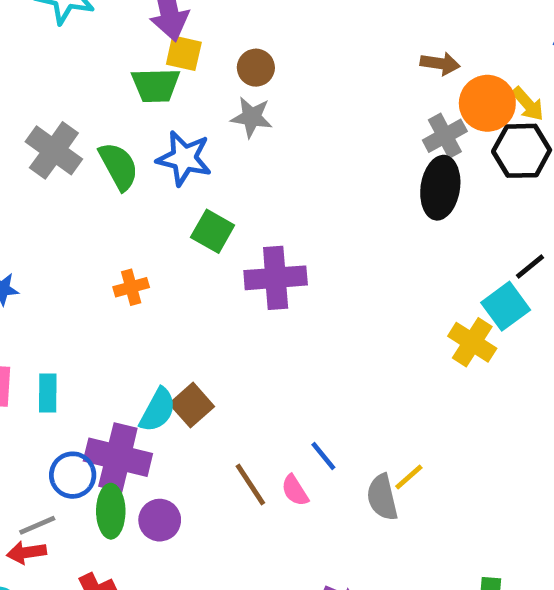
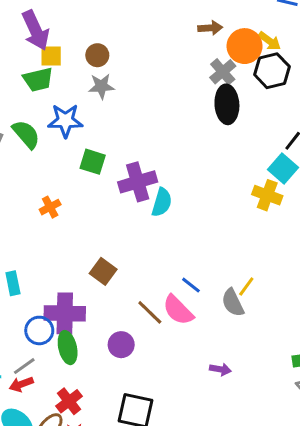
cyan semicircle: (158, 410) -> (162, 202), moved
pink semicircle: (295, 490) -> (178, 310), size x1.6
purple circle: (160, 520) -> (121, 345), moved

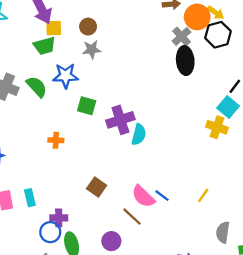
orange cross: (50, 207) -> (56, 140), turned 32
gray semicircle: (233, 303) -> (223, 232), moved, turned 35
pink semicircle: (178, 310) -> (143, 196), moved
purple cross: (65, 313) -> (59, 218), moved, size x0.6

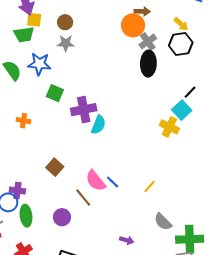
orange circle: (197, 17) -> (133, 25), moved
gray semicircle: (223, 232) -> (163, 222), turned -60

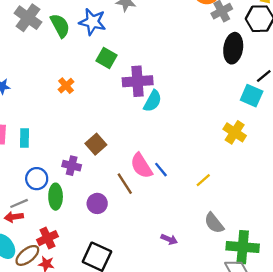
black ellipse: (148, 64) -> (233, 48), moved
cyan square: (182, 110) -> (252, 96), turned -30
orange cross: (23, 121) -> (66, 86), turned 32
yellow cross: (169, 127) -> (235, 132), moved
purple cross: (17, 191) -> (72, 166), moved

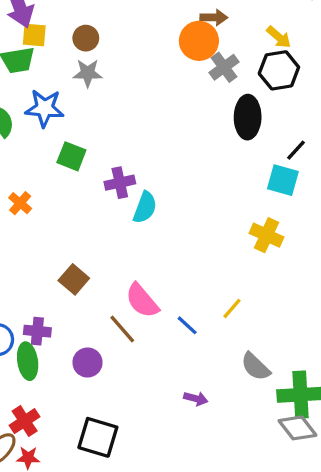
purple cross: (138, 81) -> (120, 183), size x0.7
purple cross: (72, 166) -> (37, 331), moved
blue line: (161, 170) -> (187, 325), moved

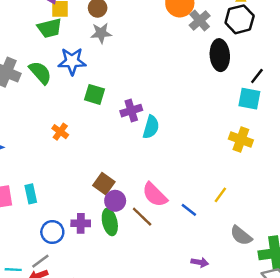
green ellipse: (28, 361) -> (110, 222), moved
purple circle: (87, 362) -> (115, 201), moved

